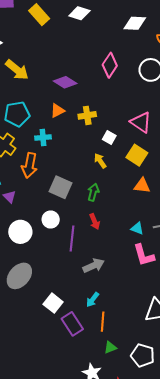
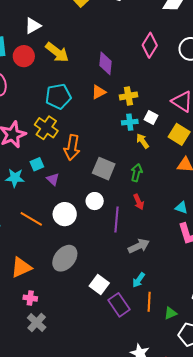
purple diamond: (65, 82) -> (105, 63), turned 65
cyan cross: (43, 137) -> (130, 122), moved
green triangle: (110, 347) -> (171, 313), moved

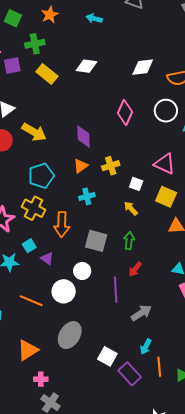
cyan cross: (130, 122) -> (87, 196), moved
white circle: (95, 201) -> (82, 271), moved
red arrow: (139, 202) -> (135, 269), turned 70

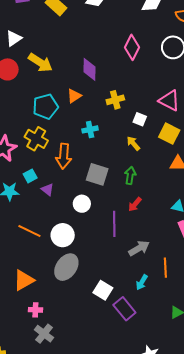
orange triangle: (81, 166) -> (74, 96), moved
white circle: (64, 291) -> (63, 235), moved
orange line: (159, 367) -> (165, 268), moved

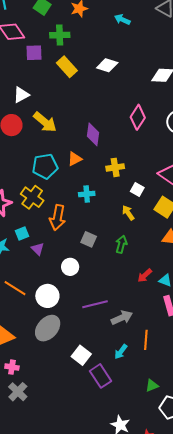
gray square: (97, 174) -> (89, 239), size x0.7
red arrow: (135, 204) -> (145, 276), moved
purple line: (114, 224) -> (95, 304), moved, turned 70

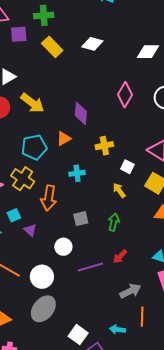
gray square: (89, 239) -> (81, 219), turned -35
red arrow: (145, 276) -> (120, 256), moved
purple line: (95, 304) -> (90, 267), moved
gray arrow: (122, 318) -> (130, 291), moved
cyan arrow: (121, 352) -> (117, 329), turned 63

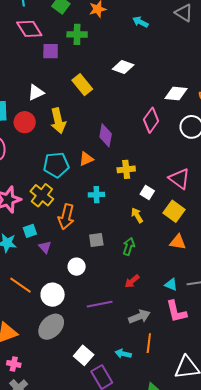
yellow rectangle: (52, 47) -> (82, 85), moved
white diamond: (148, 52) -> (176, 93), moved
yellow arrow: (32, 103) -> (58, 121), turned 35
purple line: (90, 267) -> (100, 304), moved

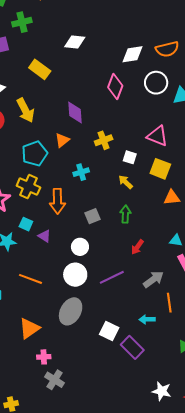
cyan square: (30, 231) -> (26, 224), turned -32
white circle: (53, 295) -> (75, 275), moved

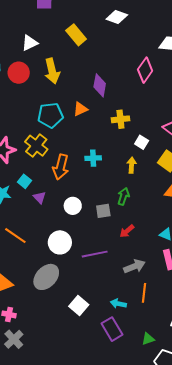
cyan cross: (81, 172) -> (93, 158), moved
yellow arrow: (126, 182) -> (132, 165), turned 35
gray square: (92, 216) -> (103, 211), moved
white circle: (80, 247) -> (73, 206), moved
purple rectangle: (132, 347) -> (112, 329), moved

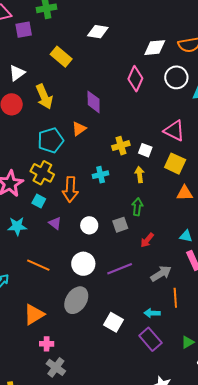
yellow cross: (120, 119) -> (121, 146), moved
cyan square: (25, 181) -> (39, 201), moved

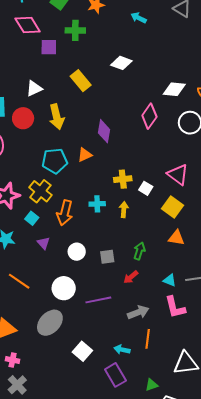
yellow arrow: (140, 175) -> (124, 210), moved
green arrow: (137, 207) -> (139, 251), moved

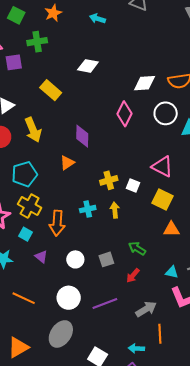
cyan pentagon: (55, 161) -> (24, 174), moved
green arrow: (139, 251) -> (137, 248), turned -66

